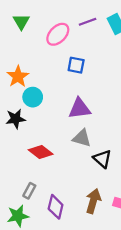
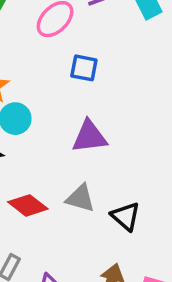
gray triangle: (82, 138) -> (80, 198), moved

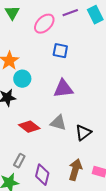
black triangle: (126, 216) -> (83, 133), turned 42

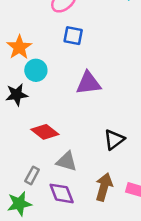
blue square: (60, 51) -> (73, 36), moved
gray triangle: (58, 123) -> (67, 161), moved
purple diamond: (42, 175) -> (62, 193), turned -35

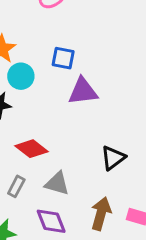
blue square: (73, 36) -> (63, 58), moved
gray rectangle: (32, 175) -> (16, 186), moved

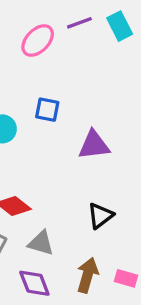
purple triangle: (83, 91) -> (94, 145), moved

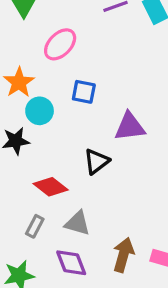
pink ellipse: (38, 41) -> (60, 44), moved
black triangle: (100, 216) -> (96, 161), moved

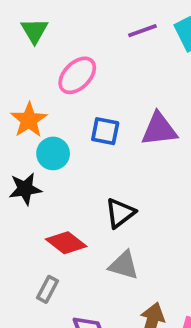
purple triangle: (130, 127) -> (159, 129), moved
gray triangle: (77, 223) -> (124, 265), moved

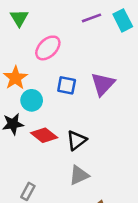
purple triangle: (159, 129) -> (103, 84), turned -40
red diamond: (66, 243) -> (44, 135), moved
gray triangle: (124, 265) -> (79, 175), turned -40

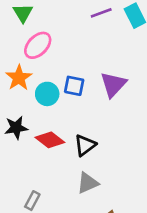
pink ellipse: (48, 48) -> (38, 45), moved
cyan circle: (32, 100) -> (47, 94), moved

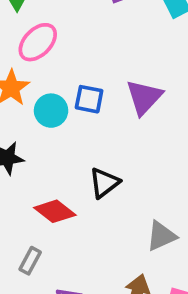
red diamond: (50, 140) -> (55, 211), moved
gray triangle: (88, 183) -> (161, 236), moved

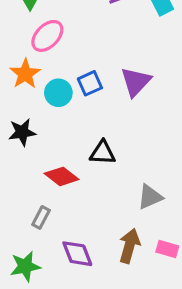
blue square: (89, 99) -> (90, 83), turned -35
black triangle: (104, 183) -> (103, 153), turned 40

